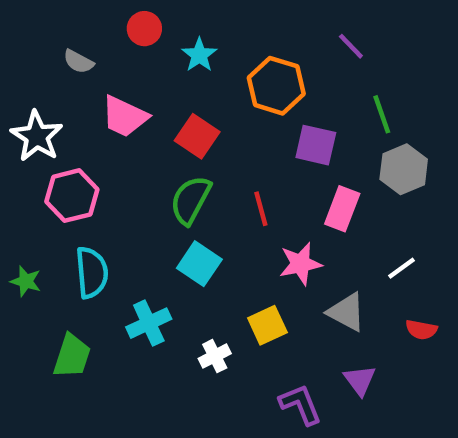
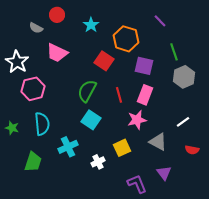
red circle: (144, 29) -> (57, 15), moved
red square: (197, 136) -> (104, 61), moved
pink rectangle: (342, 209) -> (145, 95), moved

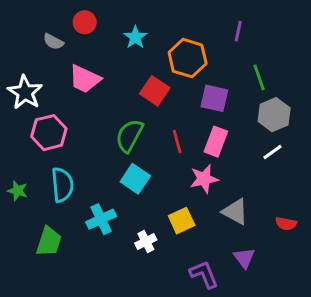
purple line: (160, 21) -> (238, 31), turned 56
white line: (183, 122) -> (273, 152), moved

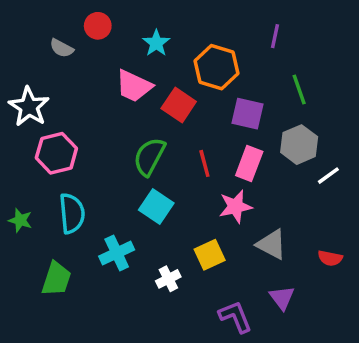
pink trapezoid: (85, 79) -> (134, 86), moved
gray hexagon: (274, 115) -> (299, 145), moved
white line: (273, 152) -> (328, 176), moved

